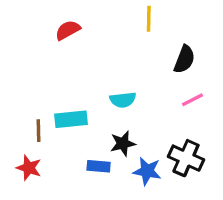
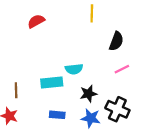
cyan rectangle: (71, 119) -> (52, 82), moved
black star: (123, 144) -> (88, 94), moved

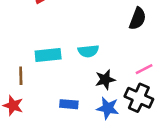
pink line: (122, 69) -> (144, 69), moved
cyan rectangle: (52, 82) -> (48, 55), moved

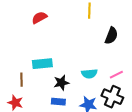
cyan semicircle: (88, 51) -> (89, 74), moved
black star: (105, 80) -> (61, 83), moved

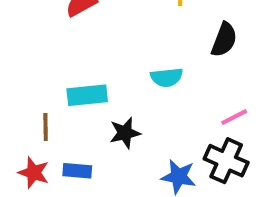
cyan semicircle: (89, 74) -> (167, 77), moved
blue rectangle: (58, 102) -> (77, 171), moved

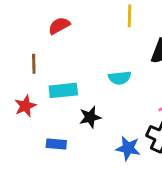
brown line: (46, 127) -> (34, 64), moved
red star: (34, 173) -> (25, 106), moved, turned 30

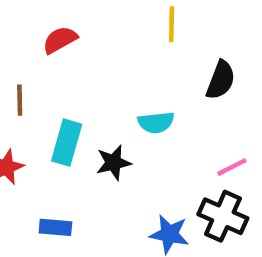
cyan rectangle: (63, 90) -> (67, 143), turned -68
black star: (90, 117) -> (114, 163), moved

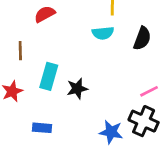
cyan semicircle: (156, 122) -> (103, 33), moved

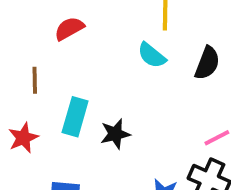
cyan semicircle: (103, 33) -> (152, 55), turned 45

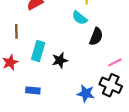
black semicircle: (207, 63) -> (96, 36), moved

